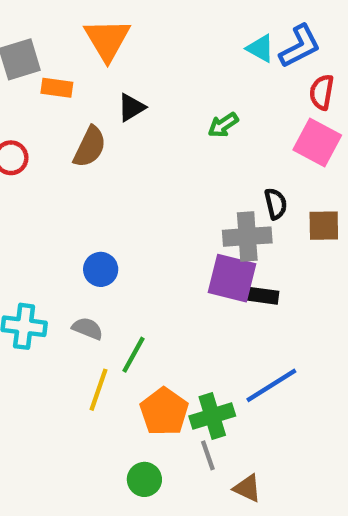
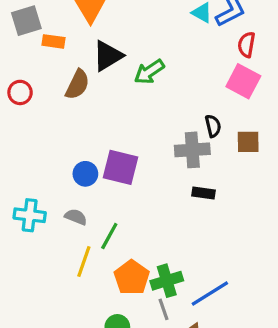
black triangle: (131, 107) -> (108, 56), size x1.5
green arrow: (223, 125) -> (149, 72), moved, size x1.4
purple square: (232, 278) -> (121, 167), moved
blue line: (271, 385) -> (210, 293), moved

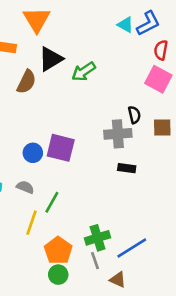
orange pentagon: (132, 277) -> (58, 250), moved

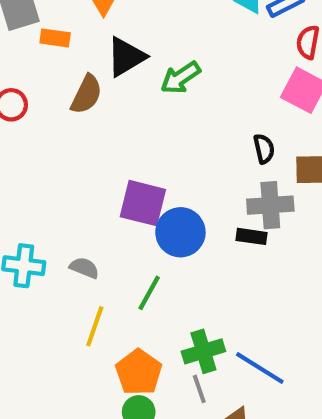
gray cross: (118, 134) -> (270, 205), moved
blue circle: (33, 153) -> (180, 232), moved, size x1.5
green line: (52, 202) -> (149, 293), moved
blue line: (132, 248) -> (260, 368), turned 64

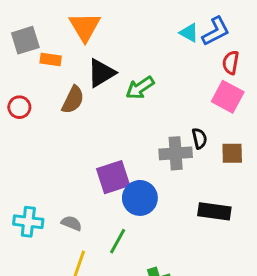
purple square: (143, 203) -> (113, 177), turned -32
gray cross: (270, 205) -> (176, 153), moved
black rectangle: (251, 236) -> (214, 211), moved, size x1.5

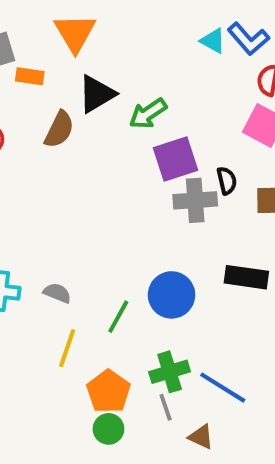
blue L-shape: (216, 31) -> (248, 39), turned 76
purple square: (113, 177) -> (175, 159), moved
blue circle: (140, 198) -> (172, 295), moved

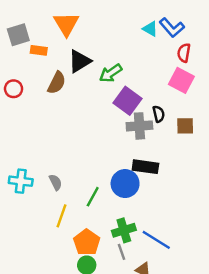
purple square: (175, 159) -> (127, 101), turned -36
black rectangle: (246, 277) -> (145, 167), moved
gray semicircle: (57, 293) -> (56, 182), turned 42

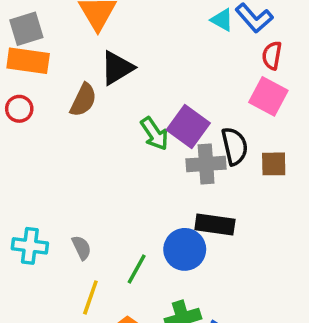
orange rectangle: (39, 50) -> (28, 61), moved, size x1.6
green arrow: (111, 73) -> (154, 134), moved, turned -90
black semicircle: (159, 114) -> (235, 146), size x1.5

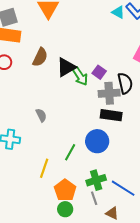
black triangle: (117, 68) -> (66, 67), moved
purple square: (188, 127) -> (99, 72), size x0.6
black rectangle: (215, 224) -> (111, 115), moved
gray semicircle: (81, 248) -> (41, 115), moved

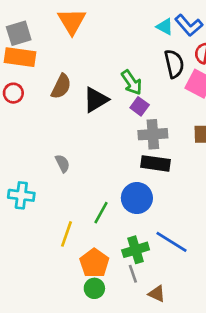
green arrow: (80, 76) -> (132, 82), moved
black semicircle: (125, 83) -> (174, 64), moved
blue line: (123, 188) -> (171, 242), moved

